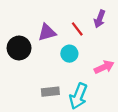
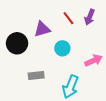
red line: (77, 29) -> (68, 18), moved
gray rectangle: (50, 92) -> (36, 76), moved

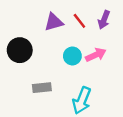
purple triangle: (42, 29) -> (54, 22), moved
pink arrow: (94, 60) -> (96, 55), moved

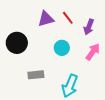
purple arrow: (104, 20) -> (89, 27), moved
pink arrow: (96, 55) -> (93, 52), moved, turned -30

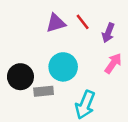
black circle: (17, 43) -> (20, 77), moved
cyan circle: (62, 48) -> (63, 67), moved, size x1.5

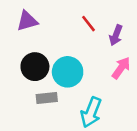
purple triangle: (56, 23) -> (27, 21), moved
black circle: (20, 77) -> (35, 67), moved

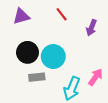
red line: (88, 24) -> (62, 14), moved
pink arrow: (121, 68) -> (96, 77), moved

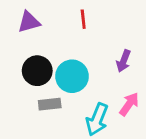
red line: (62, 14) -> (83, 19), turned 32
purple arrow: (91, 28) -> (124, 61), moved

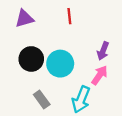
gray rectangle: (50, 104) -> (42, 99), moved, turned 60
pink arrow: (129, 104) -> (100, 75), moved

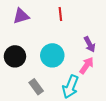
purple arrow: (103, 51) -> (90, 44), turned -49
black circle: (31, 59) -> (15, 56), moved

